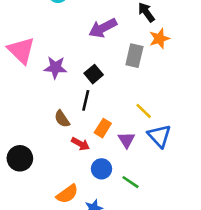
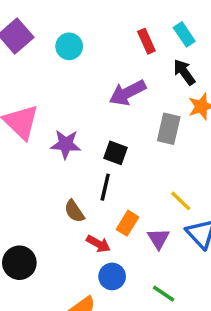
black square: (94, 74) -> (116, 153), turned -30
blue circle: (102, 169) -> (112, 276), moved

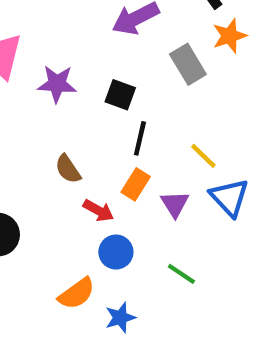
gray rectangle: (169, 129) -> (188, 64), turned -44
black line: (105, 187) -> (140, 138), moved

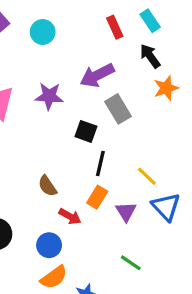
gray rectangle: (188, 64) -> (118, 109), moved
purple star: (57, 84) -> (49, 96), moved
blue circle: (116, 252) -> (49, 245), moved

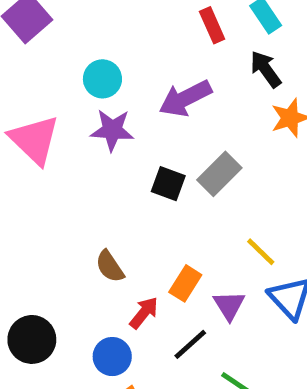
cyan circle: (43, 32) -> (102, 79), moved
gray rectangle: (118, 109) -> (219, 174), moved, turned 76
black line: (100, 163) -> (190, 344), moved, turned 35
red arrow: (70, 216) -> (144, 313), turned -80

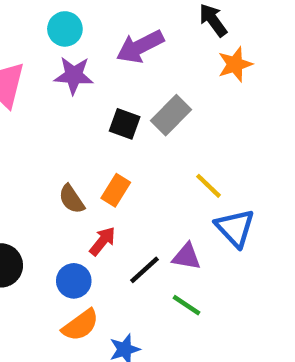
orange rectangle: (185, 283) -> (116, 190), moved
purple triangle: (229, 305) -> (186, 257), moved, turned -48

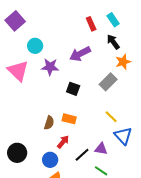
cyan circle: (65, 29) -> (35, 46), moved
gray rectangle: (171, 115) -> (108, 82), moved
orange rectangle: (116, 190) -> (69, 119), turned 72
brown semicircle: (72, 199) -> (49, 123), turned -128

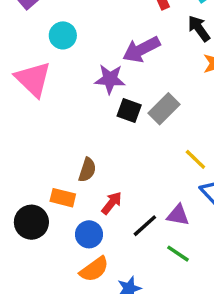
purple star: (50, 67) -> (110, 79), moved
gray rectangle: (108, 82) -> (164, 109), moved
orange rectangle: (69, 119) -> (63, 198), moved

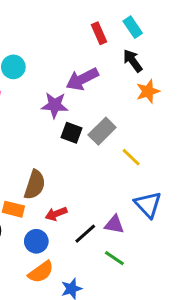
yellow line: (195, 159) -> (131, 157), moved
brown semicircle: (87, 170) -> (35, 185), size x1.4
red arrow: (112, 203) -> (56, 214), turned -150

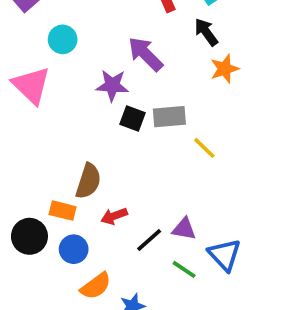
purple arrow: (82, 79) -> (145, 54), turned 72
gray rectangle: (102, 131) -> (169, 117), turned 40
blue triangle: (148, 205) -> (225, 255), moved
blue circle: (36, 241) -> (74, 249), moved

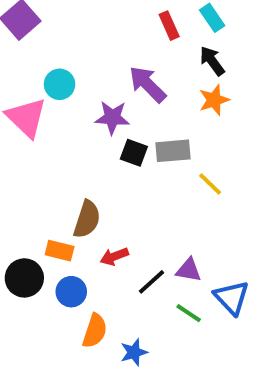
cyan circle: (63, 39) -> (60, 84), moved
orange star: (225, 69) -> (214, 100), moved
orange semicircle: (96, 286) -> (95, 331), turned -36

